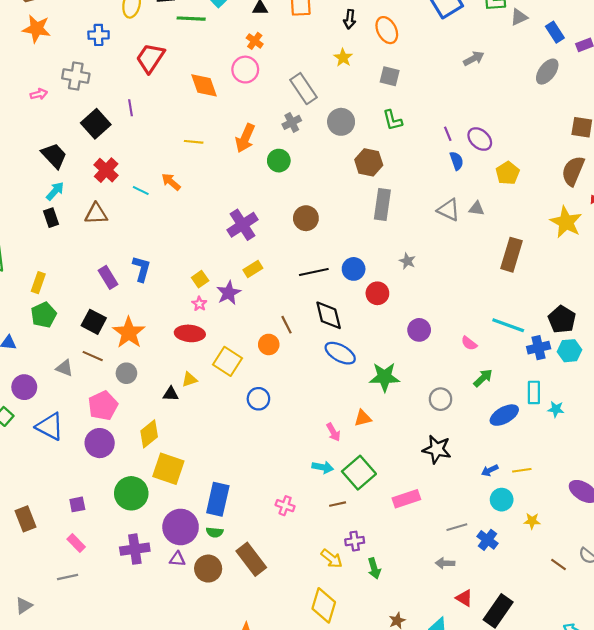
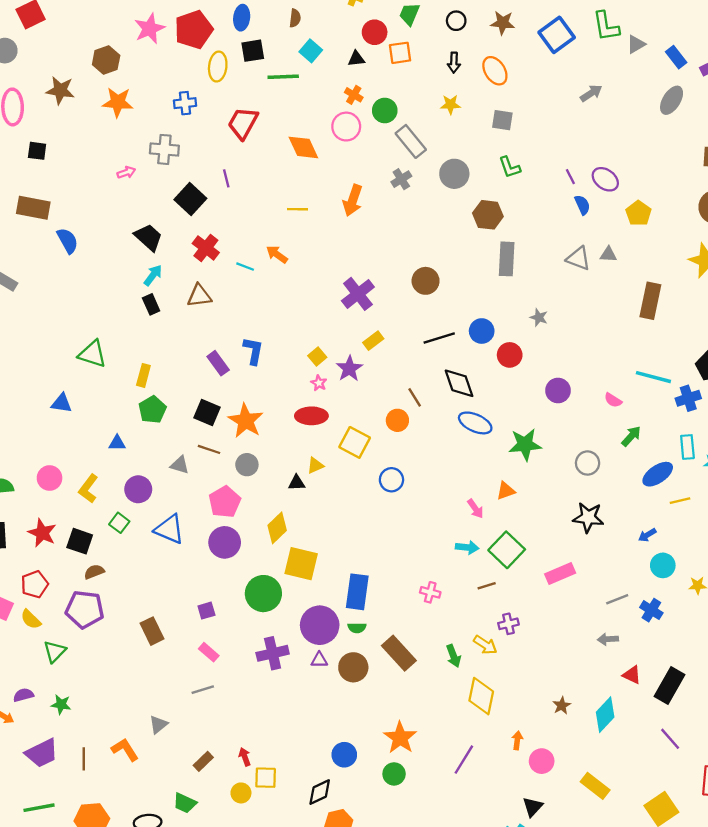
yellow star: (343, 58) -> (450, 104), turned -30
green circle: (279, 161) -> (385, 110), moved
yellow line: (522, 470) -> (680, 501), moved
green arrow: (374, 568) -> (453, 656), moved

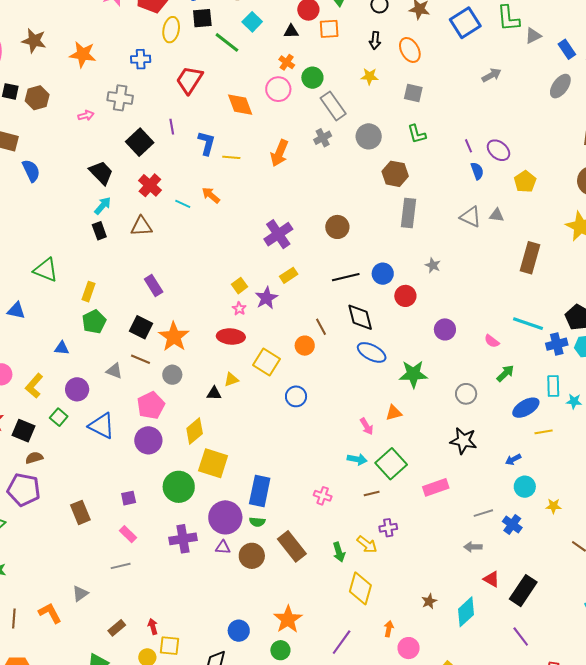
brown hexagon: (106, 60) -> (37, 98), moved
green line: (283, 77) -> (227, 42), turned 36
blue L-shape: (253, 351) -> (207, 143), moved

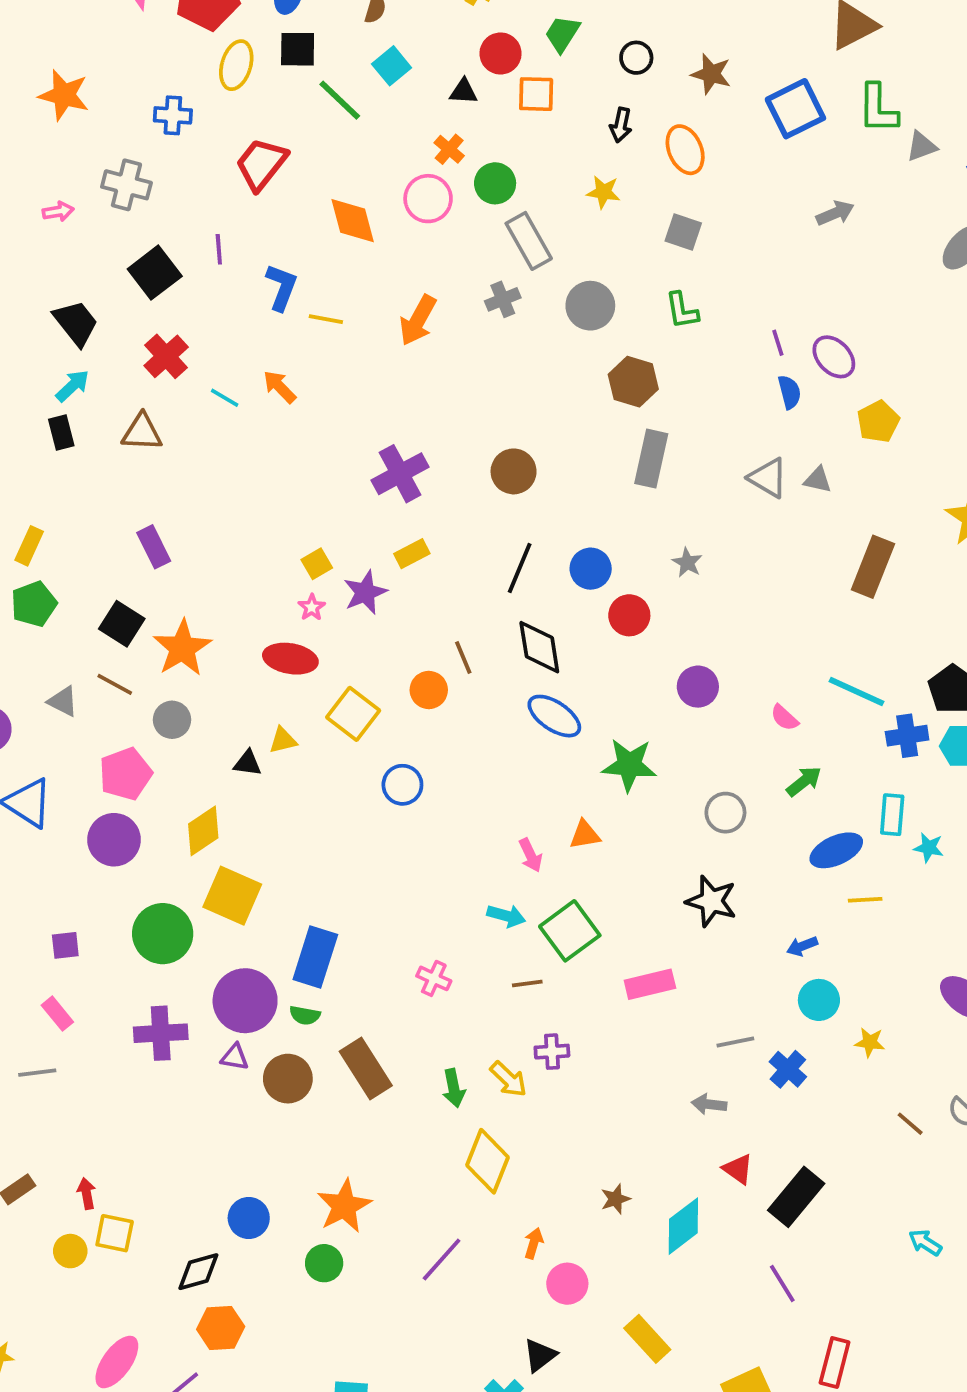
black line: (346, 277) -> (520, 568), turned -60

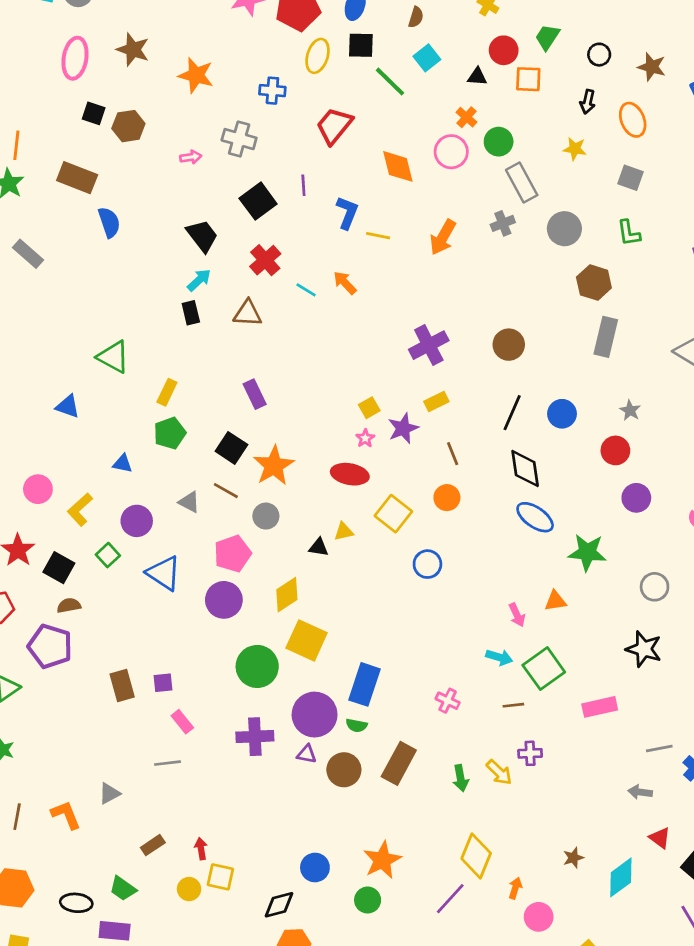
red circle: (629, 615) -> (615, 450), moved
brown line: (463, 658) -> (453, 454), moved
purple square: (65, 945) -> (163, 683), moved
brown rectangle: (366, 1068) -> (399, 763), turned 60
yellow diamond: (487, 1161) -> (476, 856), moved

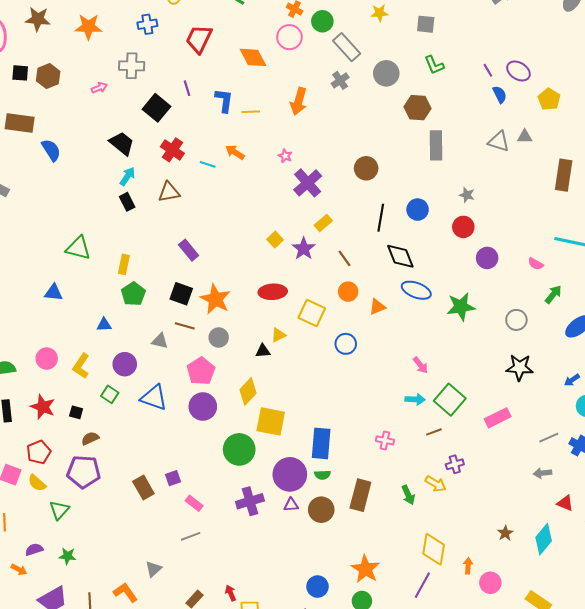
pink star: (365, 438) -> (285, 156), moved
black square: (59, 568) -> (76, 412), size x0.6
orange triangle: (555, 601) -> (377, 307), moved

